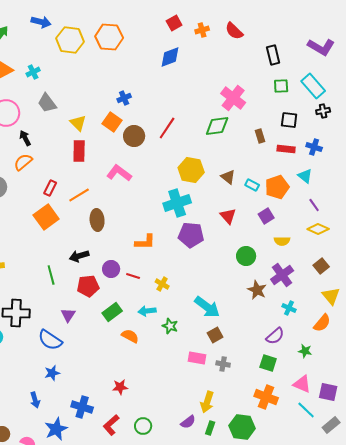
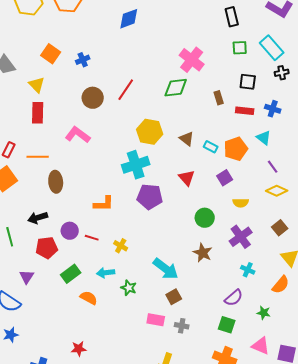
orange square: (112, 122) -> (51, 54), moved
orange line: (79, 195) -> (38, 157), turned 30
brown star: (257, 290) -> (203, 253), moved

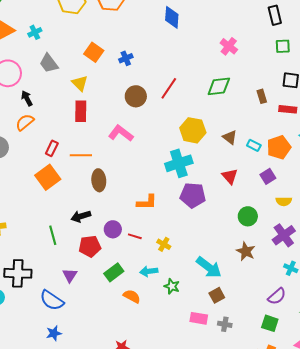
blue diamond: (129, 19) -> (172, 17), turned -65
pink cross: (192, 60) -> (229, 46), moved, size x0.7

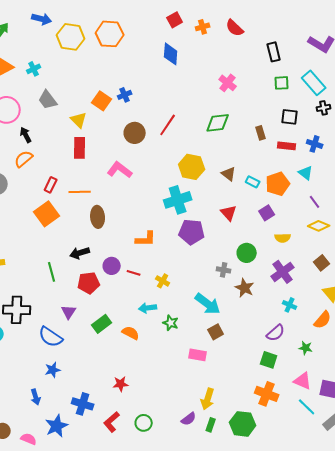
orange square: (94, 52) -> (102, 101), moved
green rectangle: (114, 272) -> (102, 324), moved
gray cross: (225, 324) -> (224, 270), moved

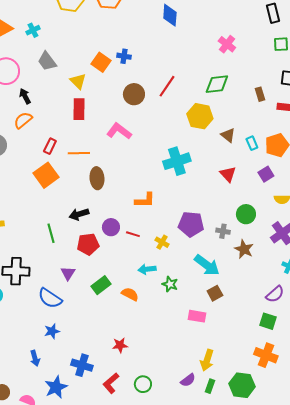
blue cross: (125, 95) -> (124, 56), turned 32
yellow hexagon: (192, 167) -> (200, 116), moved
cyan rectangle: (253, 182) -> (252, 143), turned 40
purple pentagon: (192, 232) -> (191, 224), moved

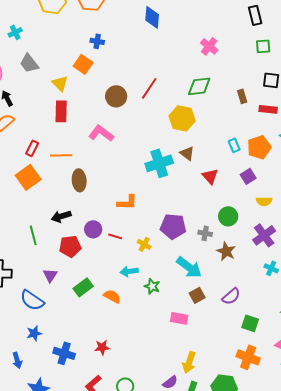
blue cross: (124, 56) -> (97, 41), moved
brown triangle: (228, 135) -> (187, 153), moved
purple semicircle: (275, 294) -> (231, 296), moved
blue cross: (82, 365) -> (64, 353), moved

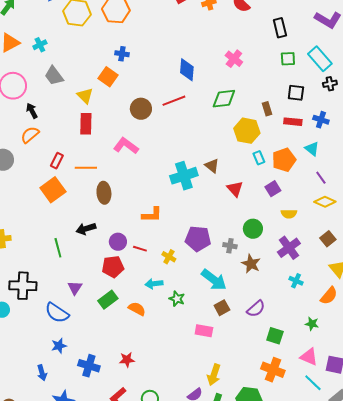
blue diamond: (152, 17) -> (187, 70), moved
red line: (149, 88) -> (174, 101), turned 35
yellow hexagon: (182, 118) -> (247, 131), moved
red pentagon: (70, 246) -> (113, 267), moved

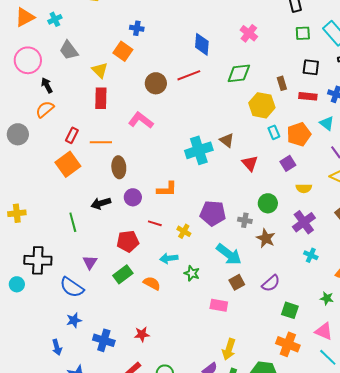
purple circle: (118, 242) -> (133, 197), moved

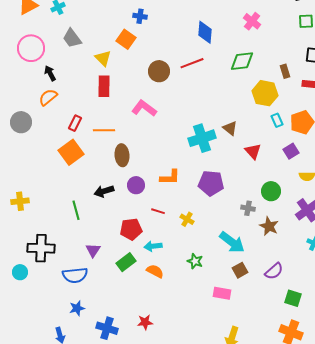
purple pentagon: (213, 213) -> (211, 183), moved
cyan arrow: (169, 258) -> (153, 246), moved
blue semicircle: (72, 287) -> (75, 275), turned -40

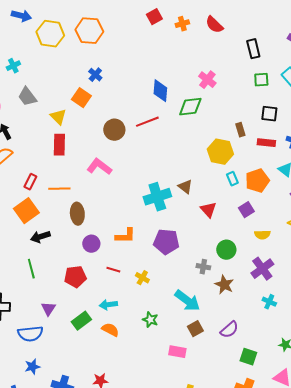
blue cross: (140, 16) -> (95, 75), turned 32
green diamond: (242, 61) -> (190, 107), moved
black arrow: (104, 191) -> (40, 237), moved
red pentagon: (131, 229) -> (75, 277), moved

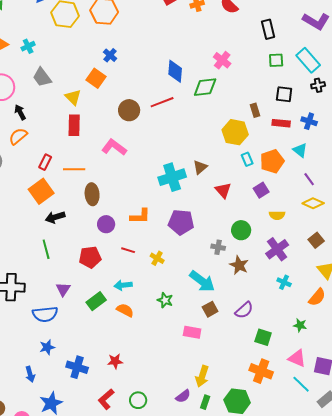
brown triangle: (185, 187) -> (200, 167), turned 42

